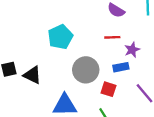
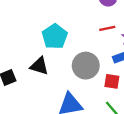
black triangle: (32, 75) -> (39, 66), moved

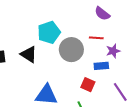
gray circle: (86, 66) -> (71, 50), moved

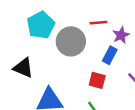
black triangle: (29, 54) -> (23, 68), moved
blue rectangle: (101, 66) -> (110, 55), turned -48

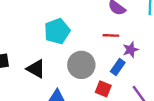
gray circle: (71, 41) -> (81, 65), moved

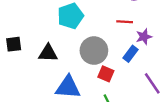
black triangle: (36, 69) -> (48, 53), turned -30
red square: (103, 89) -> (106, 74), moved

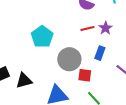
purple star: (144, 37) -> (106, 28), moved
black triangle: (48, 53) -> (24, 81), moved

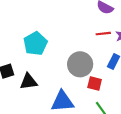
cyan pentagon: (42, 37) -> (35, 44), moved

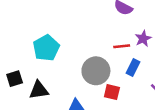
red line: (103, 34) -> (122, 46), moved

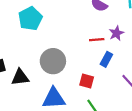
cyan pentagon: (46, 48) -> (30, 18), moved
gray circle: (96, 71) -> (53, 61), moved

